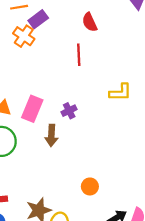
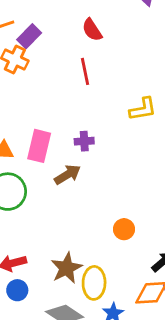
purple cross: (69, 111) -> (84, 141), turned 32
brown arrow: (51, 135) -> (68, 175), turned -115

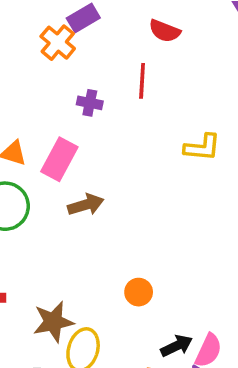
red semicircle: (92, 30) -> (165, 31), turned -50
purple cross: (84, 141) -> (90, 103), moved

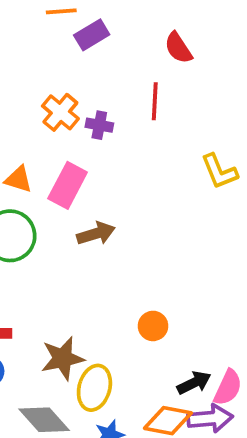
red semicircle: (165, 31) -> (178, 48), turned 36
orange cross: (58, 43) -> (60, 112), moved
yellow L-shape: (202, 147) -> (219, 171), turned 63

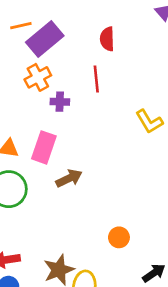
purple rectangle: (92, 35) -> (45, 39), size x1.5
red semicircle: (178, 48) -> (107, 39), turned 40
orange cross: (60, 112) -> (38, 77), moved, turned 30

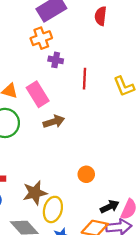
red line: (96, 79) -> (85, 79), moved
pink rectangle: (44, 147) -> (38, 94), turned -60

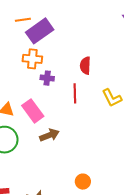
red semicircle: (101, 16) -> (85, 66), moved
orange cross: (41, 38) -> (32, 59), turned 30

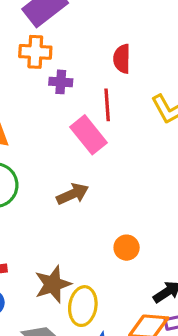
pink rectangle: (33, 111) -> (89, 135), moved
brown arrow: (49, 135) -> (73, 194), moved

